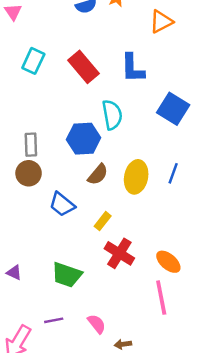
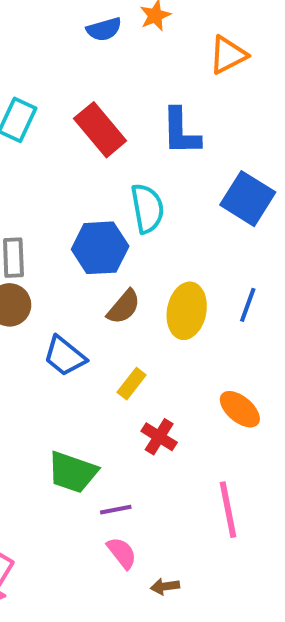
red cross: (119, 253) -> (159, 437), size x0.7
orange ellipse: (168, 262) -> (240, 409), moved
purple line: (54, 320) -> (116, 510), moved

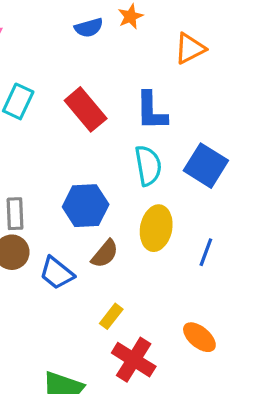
cyan semicircle: (147, 208) -> (148, 166), moved
yellow ellipse: (187, 311) -> (156, 228), moved
blue trapezoid: (65, 356) -> (57, 273), moved
red cross: (159, 437) -> (134, 360), size x1.5

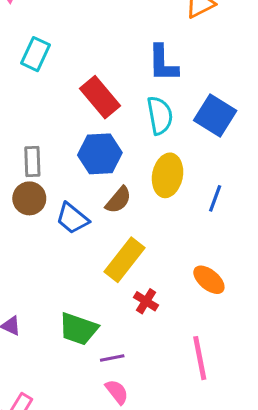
red rectangle: (86, 109) -> (100, 97), moved
yellow rectangle: (111, 316) -> (125, 260), size x1.8
red cross: (134, 360) -> (146, 301), size x0.6

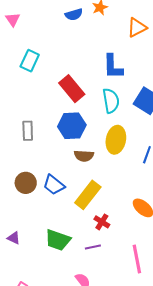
brown circle: (29, 198) -> (26, 183), moved
brown semicircle: (118, 200) -> (84, 156), turned 54
blue trapezoid: (72, 218) -> (54, 185), moved
purple line: (112, 358) -> (93, 247), moved

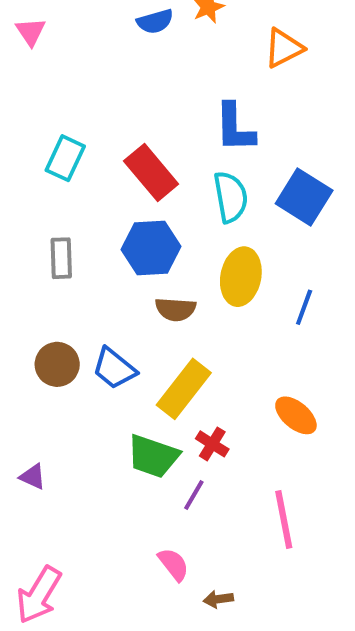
cyan rectangle: (30, 61) -> (65, 158), moved
green trapezoid: (58, 240) -> (153, 456), moved
purple line: (93, 247) -> (194, 495), turned -49

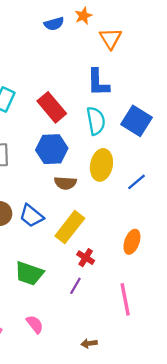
orange triangle: (284, 48) -> (111, 38), moved, turned -35
blue line: (304, 307) -> (136, 182), turned 30
orange ellipse: (296, 415) -> (132, 242), turned 70
green trapezoid: (153, 456) -> (29, 273), moved
pink semicircle: (173, 564) -> (35, 324), moved

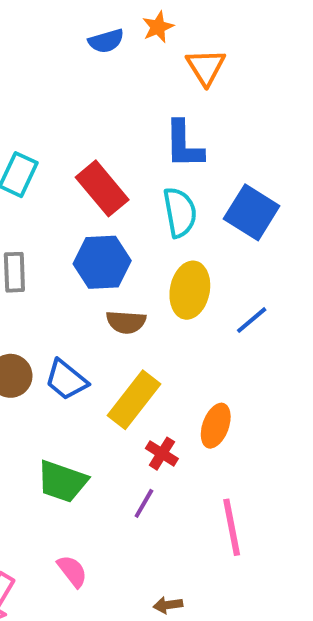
orange ellipse: (132, 242) -> (216, 426), moved

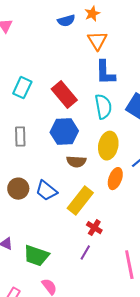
orange triangle: (206, 67) -> (97, 41), moved
orange ellipse: (216, 426) -> (115, 179), moved
green trapezoid: (62, 481) -> (36, 256), moved

